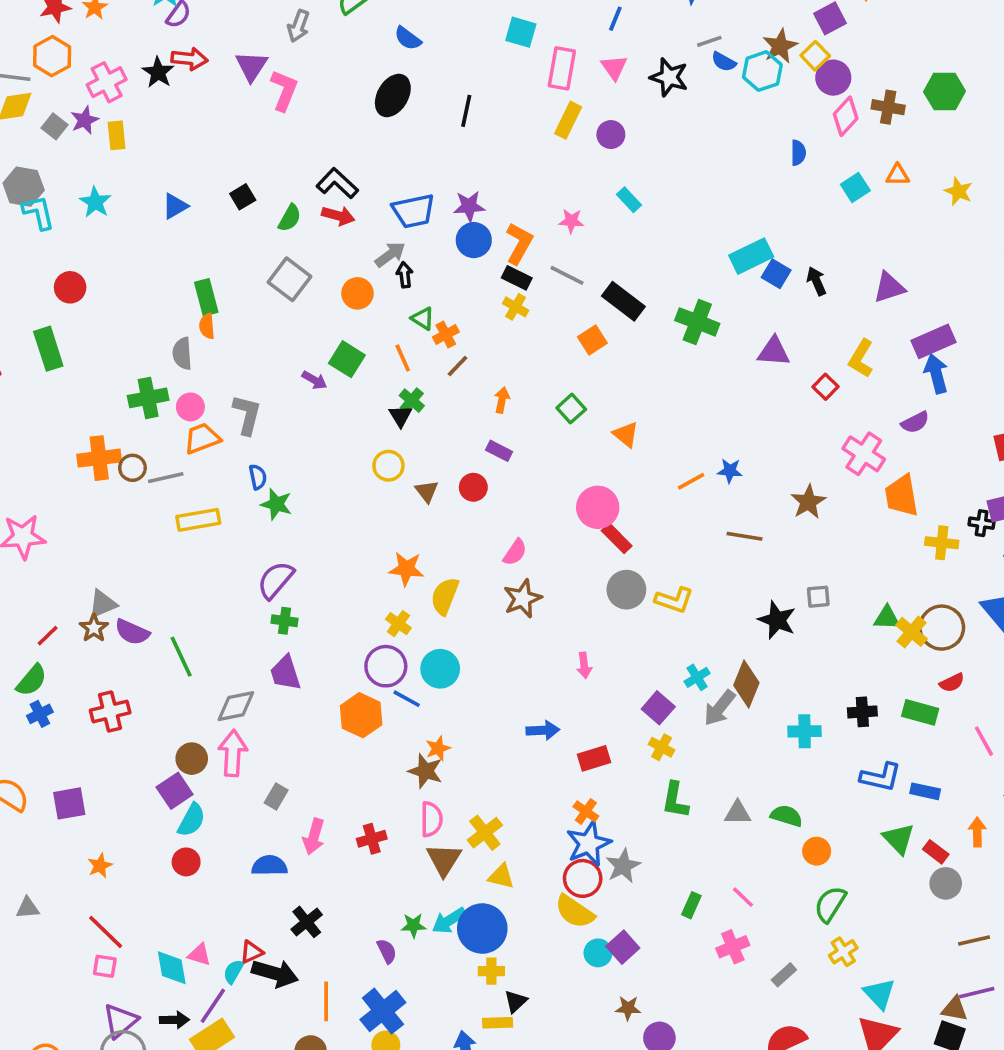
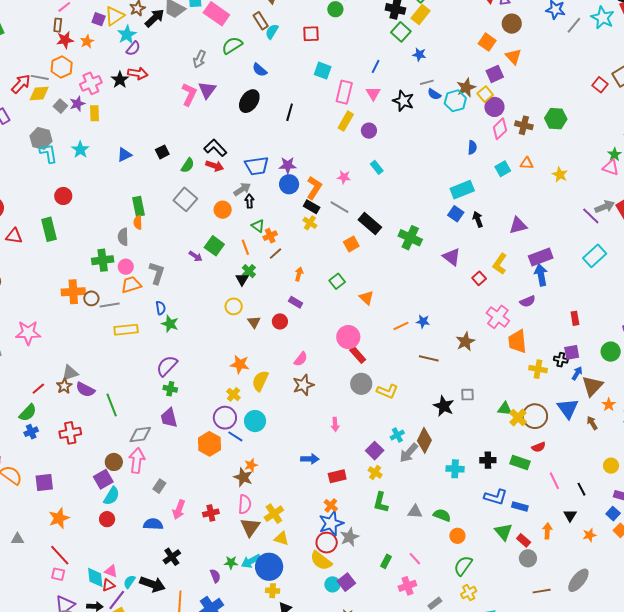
purple triangle: (251, 66) -> (207, 90), moved
cyan rectangle: (751, 256) -> (462, 190), moved
purple triangle: (774, 351) -> (452, 257), turned 30
orange star: (100, 866) -> (59, 518), size x1.5
red triangle: (252, 952) -> (108, 585), moved

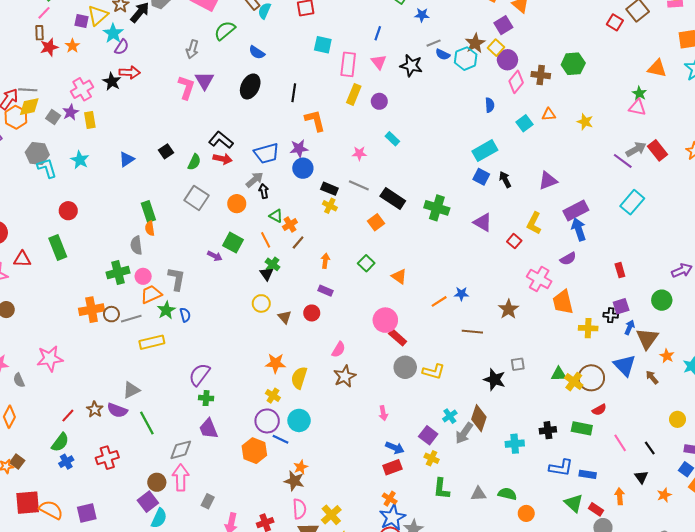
orange hexagon: (62, 67) -> (16, 117), moved
orange L-shape: (314, 188) -> (315, 121), moved, turned -40
green star: (170, 324) -> (166, 310), moved, turned 30
gray triangle: (70, 373) -> (131, 390), moved
blue arrow: (310, 459) -> (395, 448), moved, turned 30

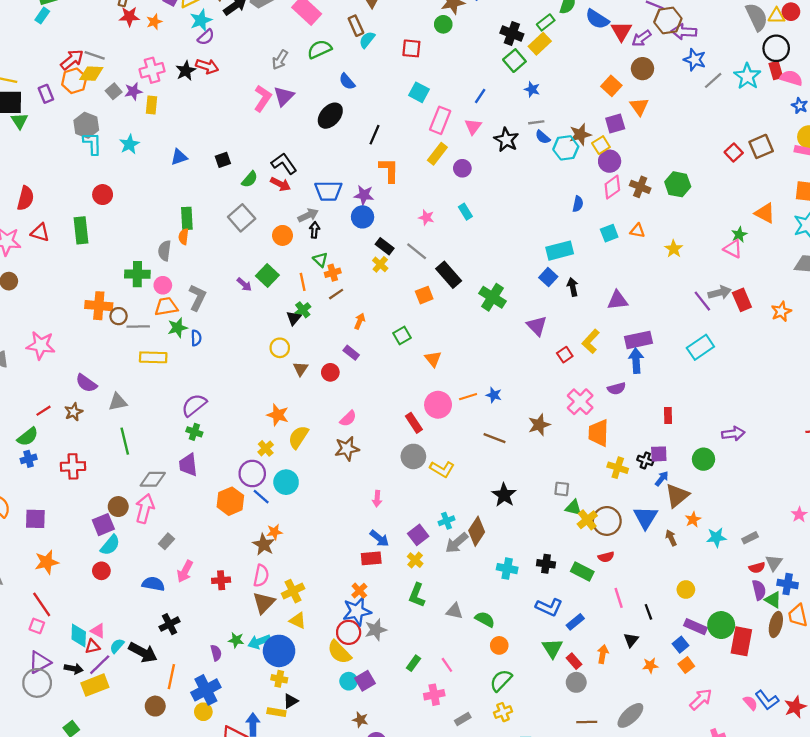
pink circle: (385, 320) -> (438, 405), moved
gray square: (518, 364) -> (562, 489), moved
purple semicircle: (117, 410) -> (86, 383), moved
blue rectangle: (588, 474) -> (575, 622), turned -63

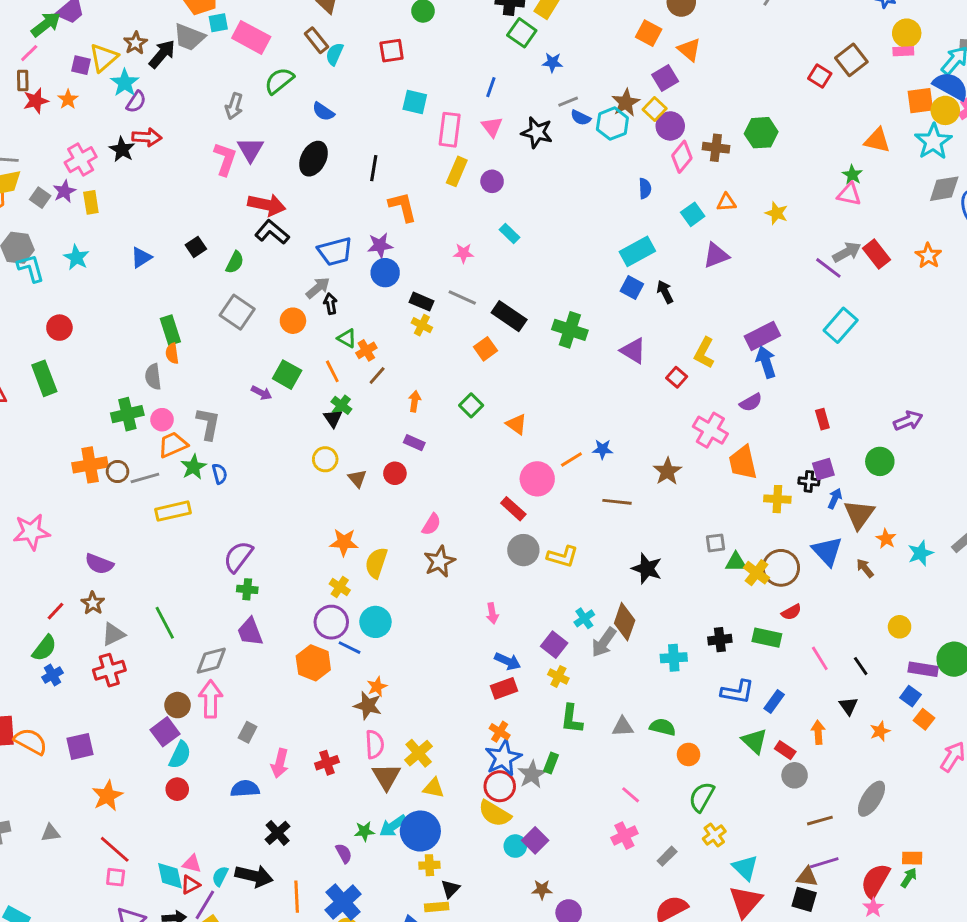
red arrow: (280, 184) -> (267, 205), moved, size x1.4
purple triangle: (618, 300) -> (716, 255), moved
gray triangle: (118, 402) -> (113, 634), moved
green rectangle: (413, 663) -> (551, 763), moved

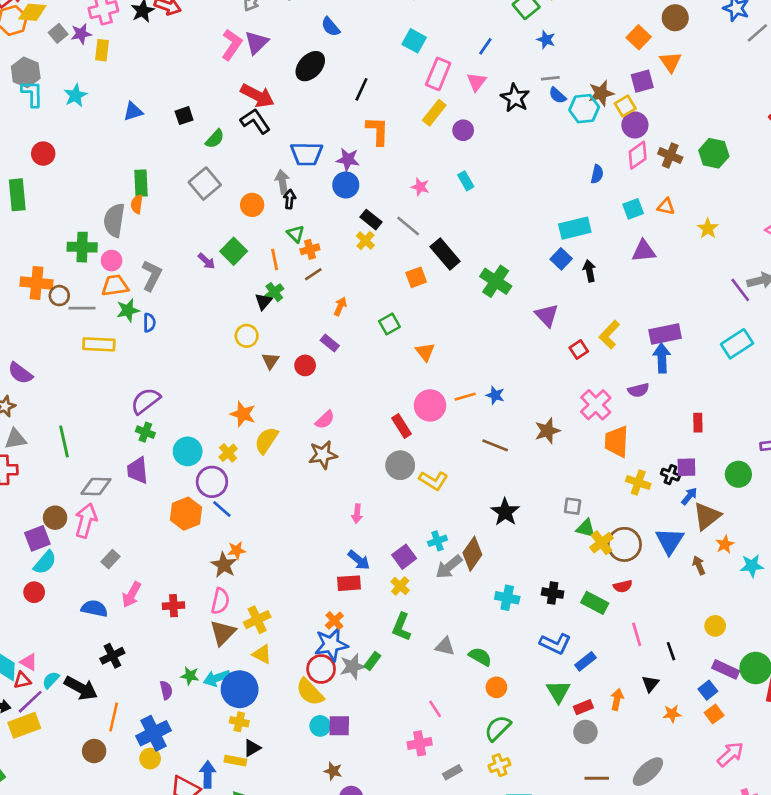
gray arrow: (318, 288) -> (282, 182), turned -75
gray semicircle: (153, 377) -> (114, 220), size x1.4
cyan circle: (375, 622) -> (188, 451), moved
red rectangle: (785, 750) -> (583, 707), turned -72
purple square: (535, 840) -> (339, 726), turned 30

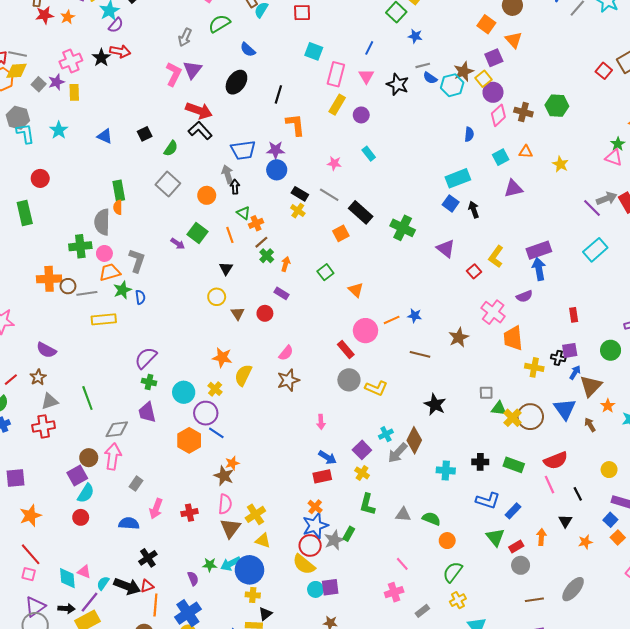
blue triangle: (133, 111) -> (105, 136), turned 49
green cross: (274, 292) -> (267, 256), moved
red semicircle: (623, 586) -> (556, 460), moved, size x1.6
red triangle: (22, 680) -> (147, 586), moved

